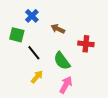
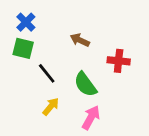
blue cross: (32, 16) -> (26, 22), moved

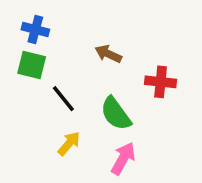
blue cross: (26, 22) -> (35, 30), turned -30

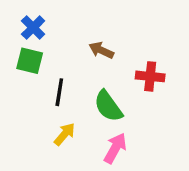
blue cross: (35, 30) -> (33, 28), turned 30
black line: (63, 99) -> (59, 92), turned 48

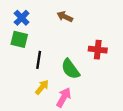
brown arrow: (101, 50) -> (65, 17), moved
pink arrow: (115, 148) -> (64, 97), moved

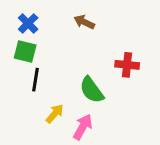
black line: (39, 60) -> (35, 80), moved

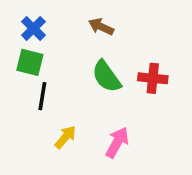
green semicircle: (92, 90) -> (106, 77), moved
pink arrow: (83, 127) -> (117, 142), moved

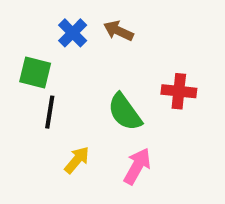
blue cross: (33, 28) -> (73, 33), moved
green semicircle: (106, 77) -> (125, 112), moved

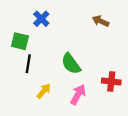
brown arrow: (118, 31) -> (101, 21), moved
red cross: (179, 91) -> (111, 82), moved

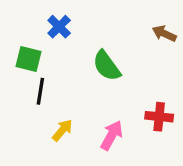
brown arrow: (101, 21) -> (164, 34), moved
green semicircle: (71, 64) -> (107, 66), moved

